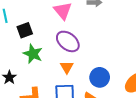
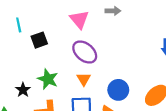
green star: (33, 54) -> (48, 79), moved

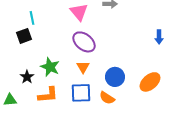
cyan line: (19, 25) -> (32, 18), moved
black square: (39, 40) -> (24, 36), moved

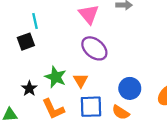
orange triangle: (83, 67) -> (81, 80), moved
orange L-shape: (48, 95) -> (53, 109), turned 70

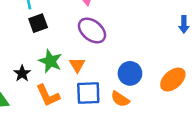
black square: (26, 42) -> (38, 23), moved

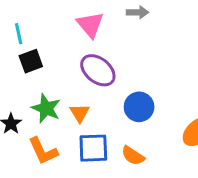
blue circle: (130, 73) -> (139, 107), moved

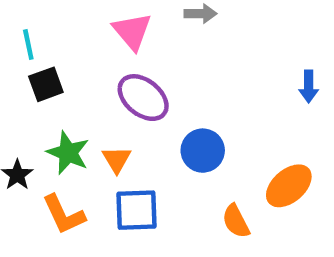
orange semicircle: (133, 156) -> (236, 221), moved, turned 30

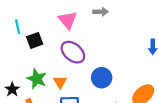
black square: (46, 84) -> (35, 40), moved

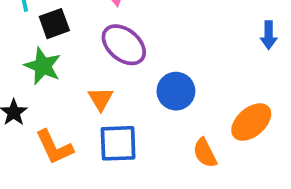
green star: (37, 79) -> (43, 66), moved

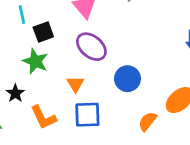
orange semicircle: (205, 153) -> (147, 121), turned 65

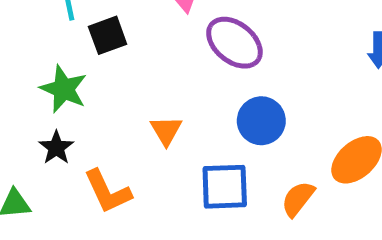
purple ellipse: (91, 47) -> (234, 43), moved
green star: (35, 61) -> (64, 89), moved
blue square: (87, 115) -> (225, 187), moved

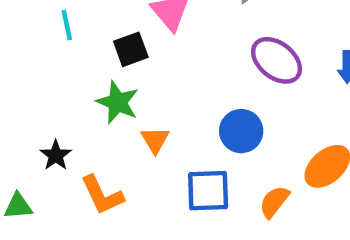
black square: (108, 35) -> (131, 49), moved
purple ellipse: (234, 43) -> (276, 60), moved
green star: (64, 89) -> (118, 102), moved

